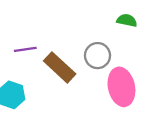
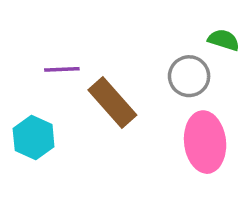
gray circle: (98, 56) -> (189, 76), moved

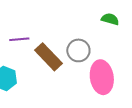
gray circle: (189, 76) -> (78, 50), moved

